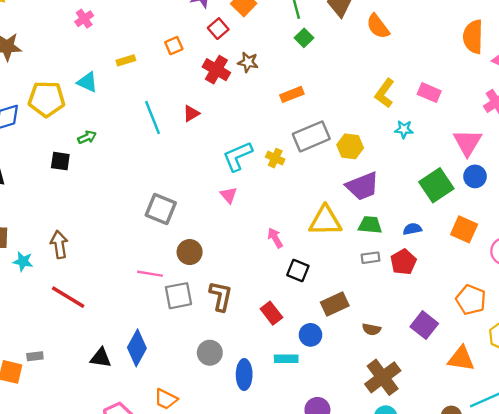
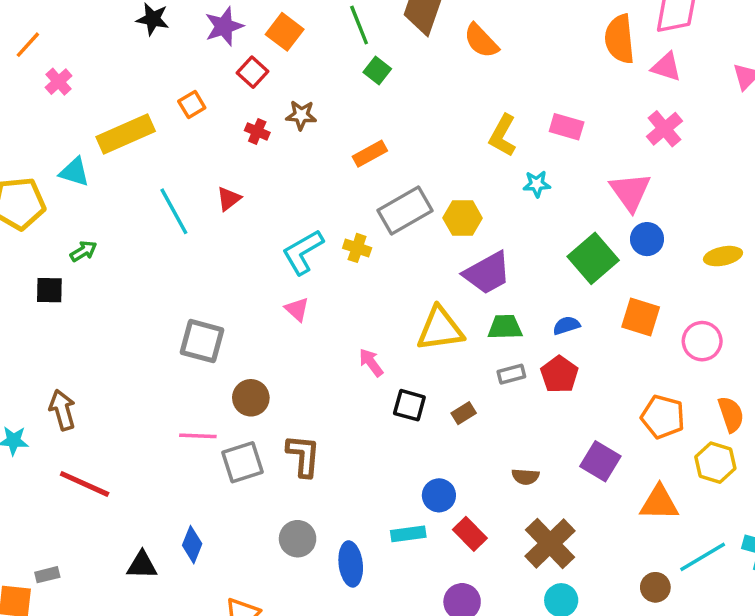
yellow rectangle: (126, 60) -> (126, 134), size x2.0
red cross: (216, 70) -> (257, 131), size x0.6
brown rectangle: (335, 304) -> (464, 413), moved, size x0.6
red rectangle: (271, 313) -> (470, 534), moved
blue diamond: (137, 348) -> (192, 545), size x0.7

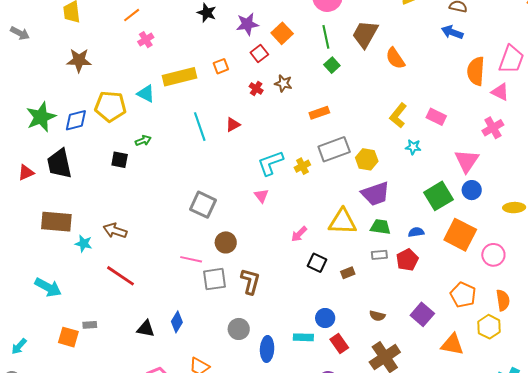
yellow cross: (357, 248) -> (302, 166), turned 35
orange square: (641, 317) -> (460, 235), size x1.4
pink arrow: (371, 362) -> (299, 234), turned -108
brown arrow: (62, 410) -> (115, 231), turned -65

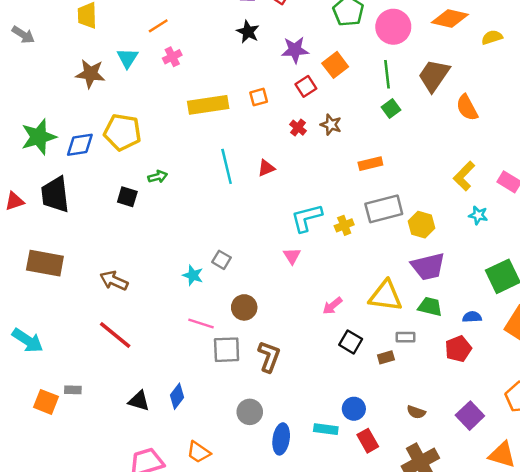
cyan triangle: (146, 94) -> (127, 58), moved, turned 30
gray square: (203, 205) -> (221, 260), size x0.6
cyan star: (84, 244) -> (193, 275), moved
gray rectangle: (379, 255) -> (405, 337), moved

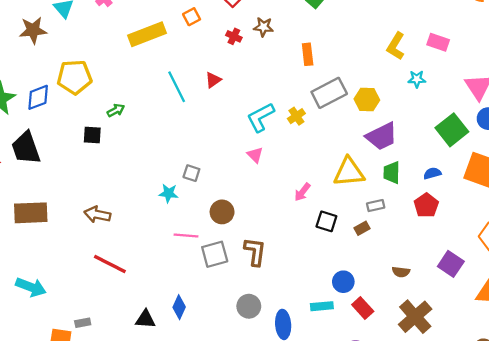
orange rectangle: (370, 164) -> (308, 54), turned -70
green trapezoid: (430, 307) -> (392, 173), turned -90

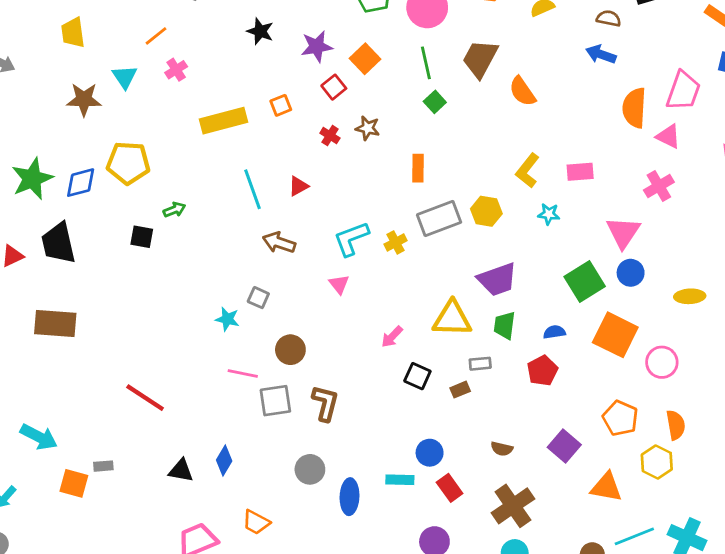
pink rectangle: (438, 42) -> (580, 172), turned -30
yellow hexagon: (367, 99) -> (486, 211), moved
brown arrow: (97, 214) -> (279, 243), moved
cyan arrow: (31, 287) -> (39, 437), moved

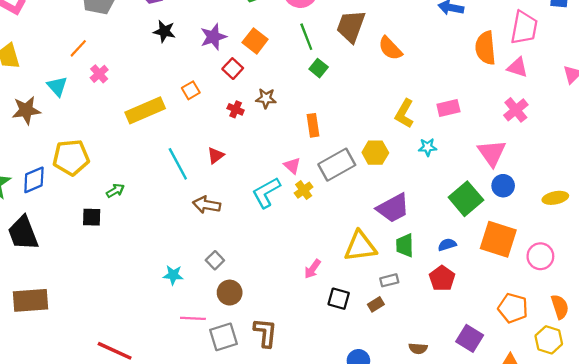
pink triangle: (339, 284) -> (292, 166), moved
gray square: (258, 298) -> (215, 260), moved, turned 30

